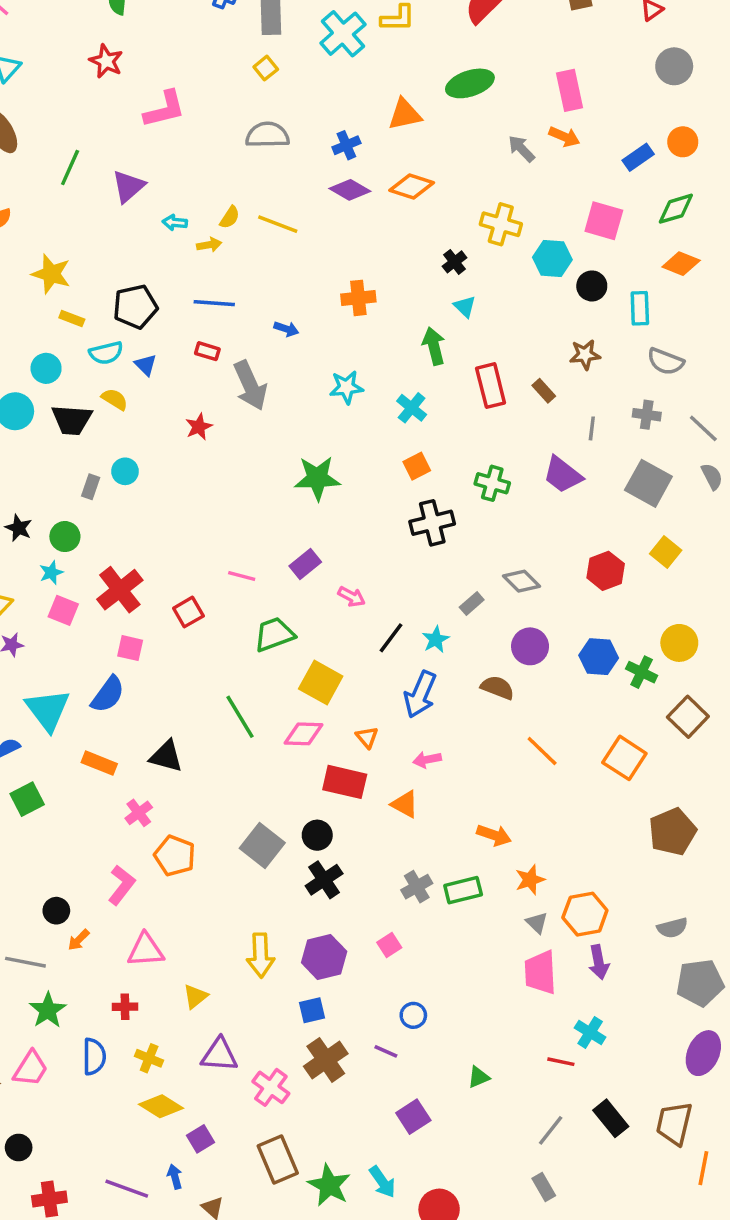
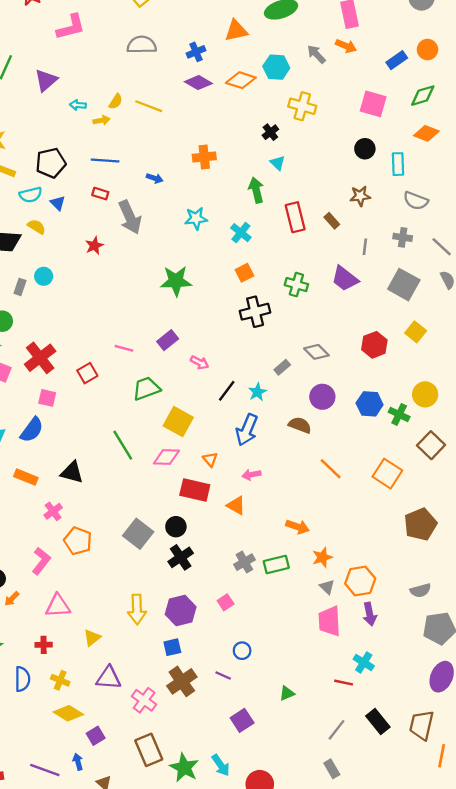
cyan hexagon: (552, 259) -> (276, 67), moved

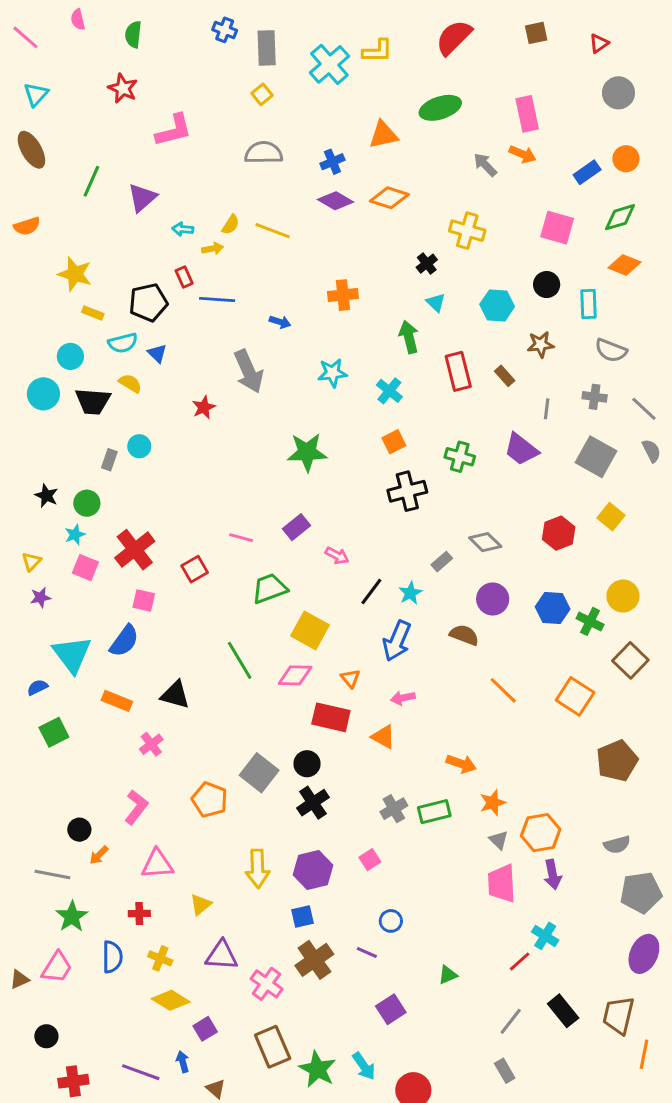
cyan hexagon: (276, 67) -> (497, 305), moved
red rectangle: (100, 194) -> (184, 277), moved, turned 49
orange pentagon: (78, 541) -> (210, 800), moved
red line: (344, 683) -> (520, 961), turned -54

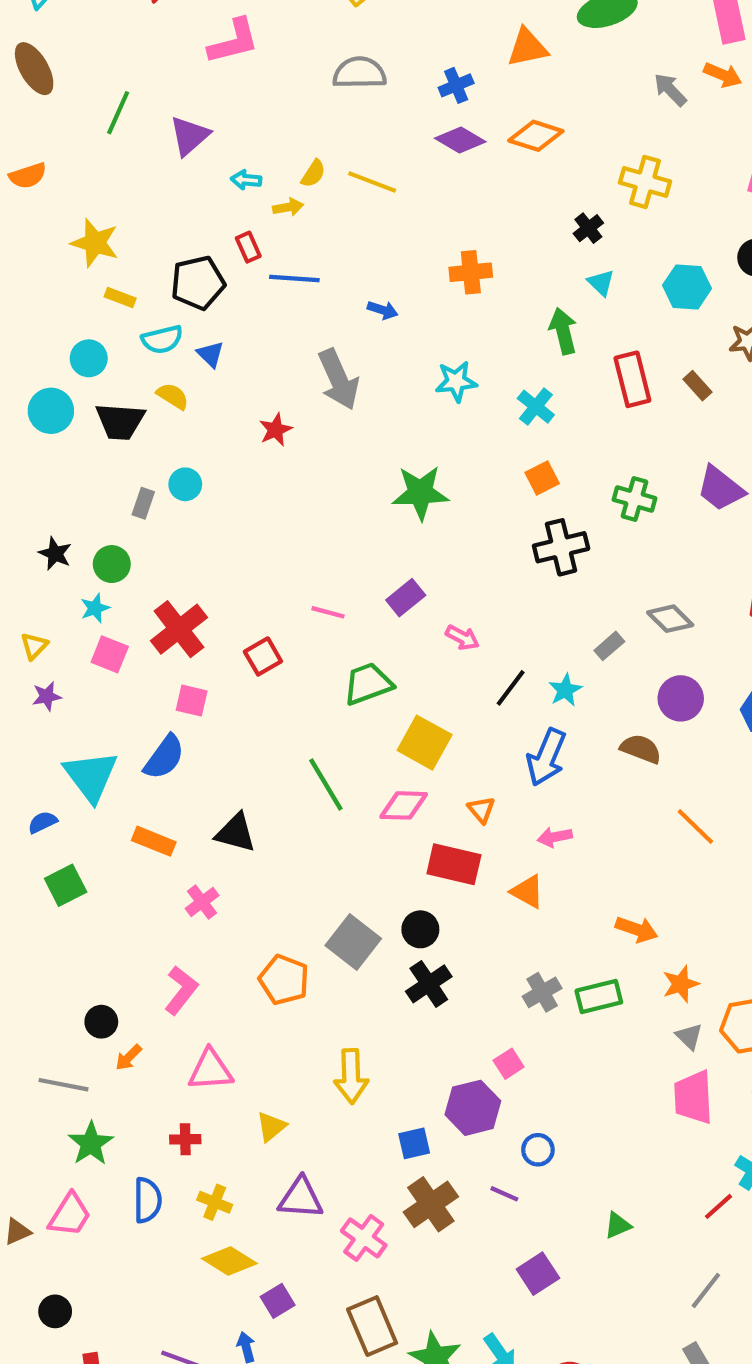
purple hexagon: (313, 870) -> (473, 1108), moved

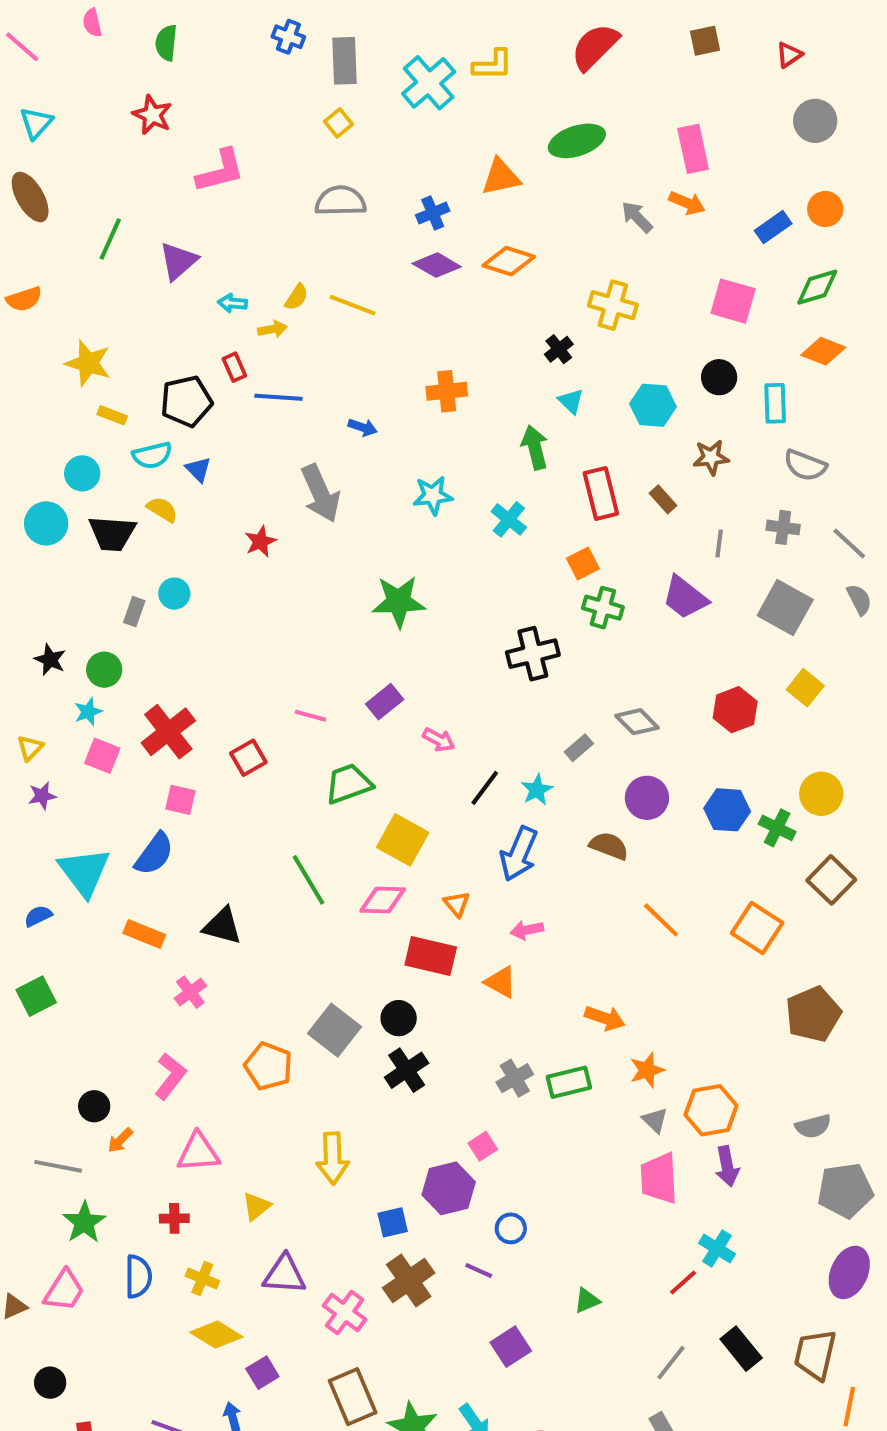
orange square: (542, 478) -> (583, 563), moved
green square: (66, 885) -> (36, 996), moved

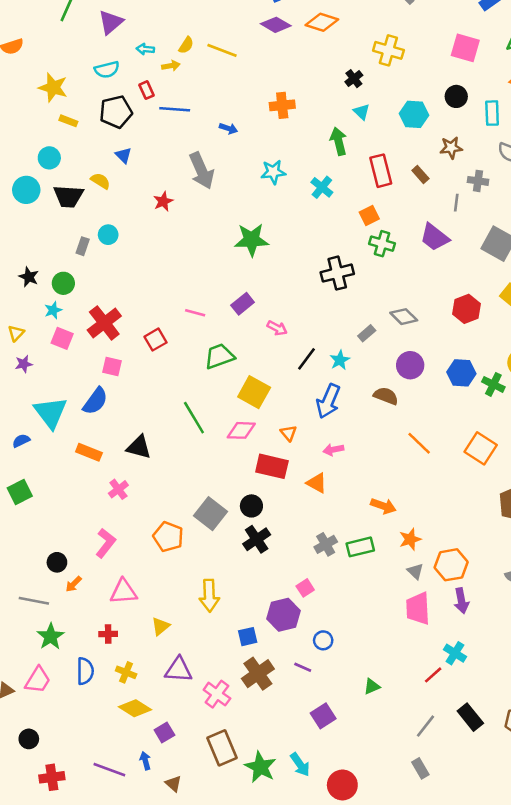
cyan semicircle: (152, 455) -> (107, 70), moved
gray cross: (783, 527) -> (478, 181), moved

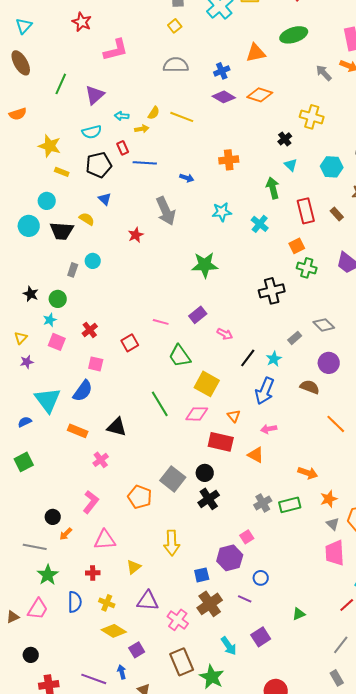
red cross: (104, 323) -> (90, 330), size x0.6
green trapezoid: (219, 356) -> (180, 356), turned -105
cyan arrow: (300, 765) -> (229, 646), moved

